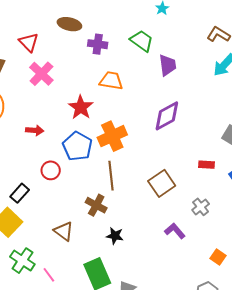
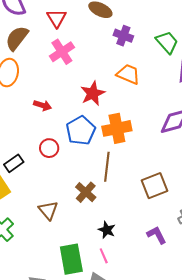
black star: (115, 236) -> (107, 230), moved
pink line: (49, 275) -> (104, 256), moved

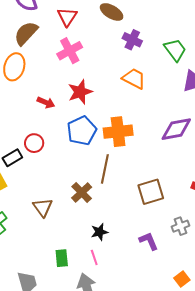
red star: (93, 93) -> (80, 92), moved
red circle: (49, 148) -> (34, 143), moved
black star: (107, 230) -> (99, 232), turned 30
green rectangle: (71, 259) -> (62, 258), size x0.6

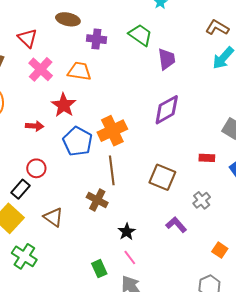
orange trapezoid: (134, 79) -> (79, 71), moved
brown square: (151, 192) -> (162, 177), turned -32
brown triangle: (43, 207) -> (53, 217), moved

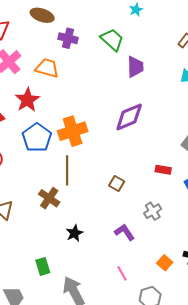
brown square: (162, 177) -> (117, 184), size x0.6
pink line: (130, 258) -> (122, 273), moved

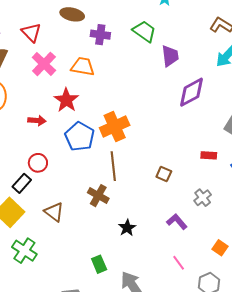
purple diamond: (129, 117) -> (191, 92), moved

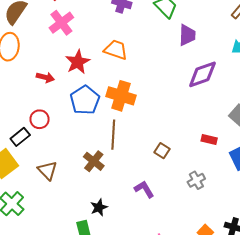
orange trapezoid: (83, 66) -> (116, 50), moved
orange cross: (115, 127) -> (121, 96), turned 32
purple L-shape: (177, 222) -> (144, 189), moved
black star: (127, 228) -> (99, 207), moved

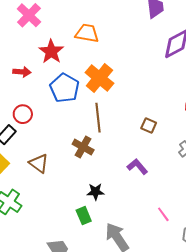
orange cross: (121, 96) -> (99, 78), turned 32
black star: (99, 207) -> (95, 192), turned 30

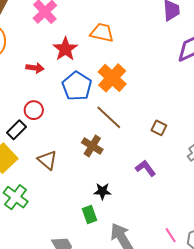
brown line: (98, 118) -> (109, 117), turned -44
pink line: (163, 214) -> (171, 235), moved

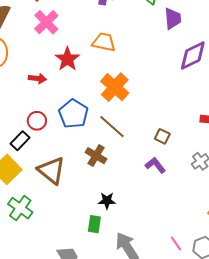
blue pentagon: (77, 86) -> (73, 114), moved
brown triangle: (47, 160) -> (51, 170), size x1.4
purple L-shape: (145, 168) -> (155, 165), moved
green rectangle: (89, 215) -> (94, 224), turned 30

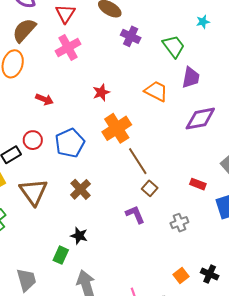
orange trapezoid: (104, 42) -> (156, 91), moved
red star: (67, 59) -> (101, 92), moved, size x0.7
brown line: (112, 127) -> (138, 161), moved

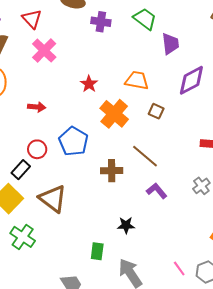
orange trapezoid: (156, 91) -> (137, 80), moved
brown line: (138, 161) -> (145, 156), moved
brown square: (150, 188) -> (156, 111), moved
brown cross: (80, 189) -> (112, 171), moved, turned -30
black star: (79, 236) -> (126, 225), moved

